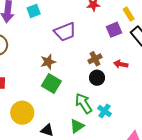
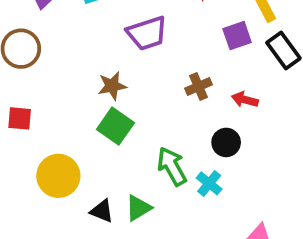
black circle: (97, 78) -> (226, 142), moved
green triangle: (77, 126) -> (138, 208), moved

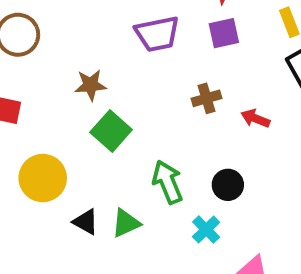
purple square: (237, 36) -> (224, 33), moved
brown star: (112, 86) -> (91, 85), moved
black circle: (226, 142) -> (228, 185), moved
cyan cross: (209, 183) -> (206, 230), moved

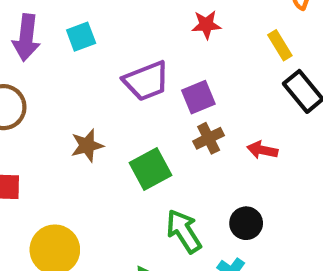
purple square: (224, 33) -> (198, 97), moved
green square: (111, 131) -> (150, 169), moved, turned 30

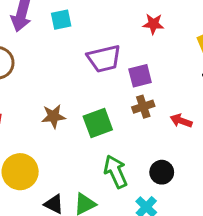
brown star: (87, 146) -> (53, 116), moved

